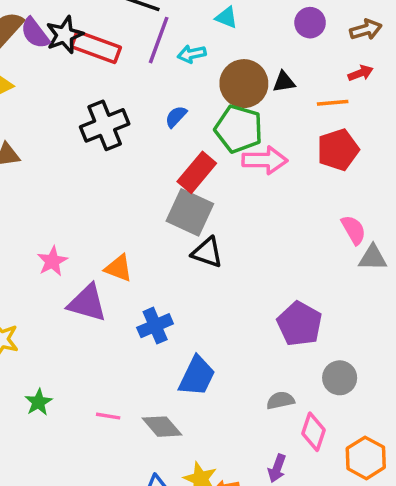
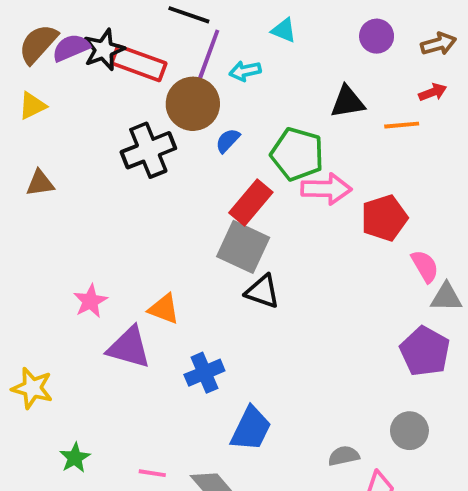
purple semicircle: (35, 33) -> (71, 48), turned 104
black triangle: (284, 82) -> (348, 102), size x1.4
brown circle: (244, 84) -> (193, 104), moved
red pentagon: (338, 150) -> (384, 218), moved
purple pentagon: (300, 324) -> (425, 351), moved

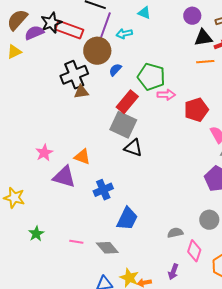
purple semicircle: (71, 48) -> (34, 33), moved
black triangle: (348, 102) -> (203, 38), moved
brown triangle: (40, 183) -> (81, 92), moved
pink arrow: (326, 189) -> (166, 95), size x0.7

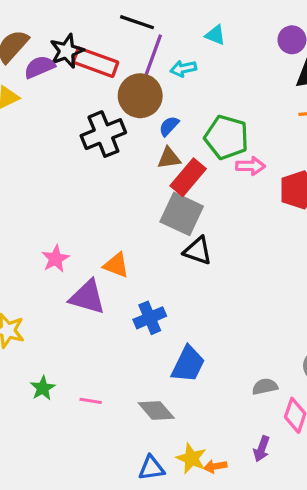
brown triangle: (81, 92) -> (169, 158), moved
pink line: (76, 242) -> (91, 401), moved

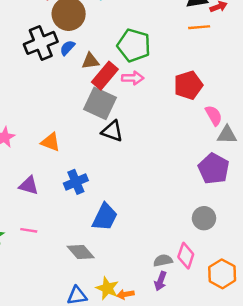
blue semicircle: (169, 126) -> (67, 48), moved
pink arrow: (250, 166) -> (133, 78), moved
purple triangle: (87, 297) -> (29, 186), moved, size x0.7
gray semicircle: (265, 387) -> (163, 260), moved
pink line: (91, 401) -> (29, 230), moved

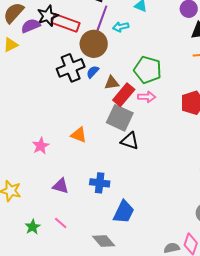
orange triangle: (50, 142) -> (79, 135), moved
blue cross: (76, 182) -> (100, 183), turned 30
pink line: (29, 230) -> (61, 223), turned 32

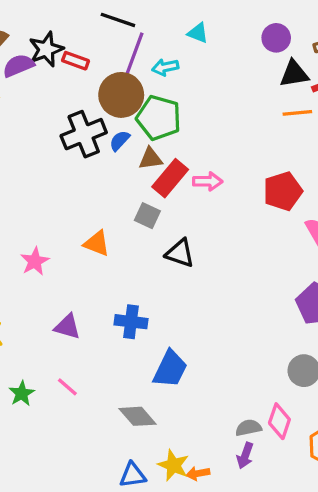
red rectangle: (66, 23) -> (76, 61), size x0.6
green pentagon: (148, 70) -> (159, 118), moved
gray square: (120, 118) -> (147, 216), moved, size x0.6

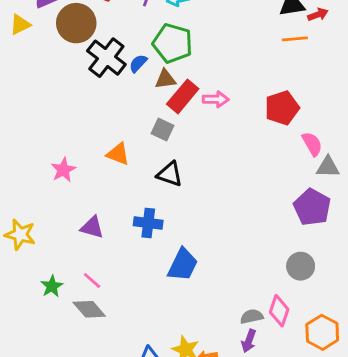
brown circle: (121, 95) -> (76, 23), moved
black cross: (84, 134) -> (106, 58), turned -30
black triangle: (180, 253) -> (170, 174), moved
gray diamond: (138, 416) -> (89, 309), moved

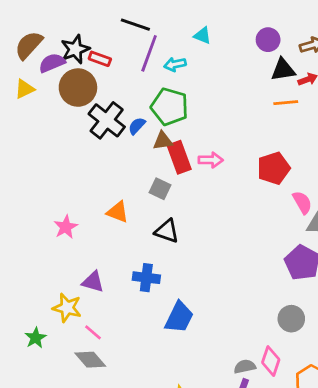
red rectangle: (183, 96) -> (179, 157), turned -60
yellow star: (20, 234) -> (67, 308), moved
green star: (52, 286) -> (36, 338), moved

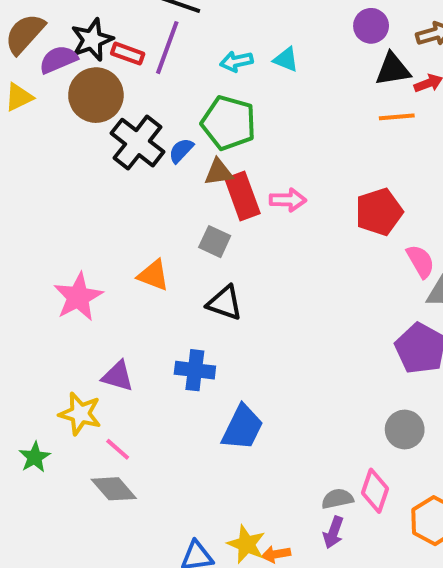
cyan triangle: (202, 36) -> (286, 59), moved
purple line: (149, 53) -> (167, 48), moved
pink star: (66, 227) -> (78, 297), size x1.4

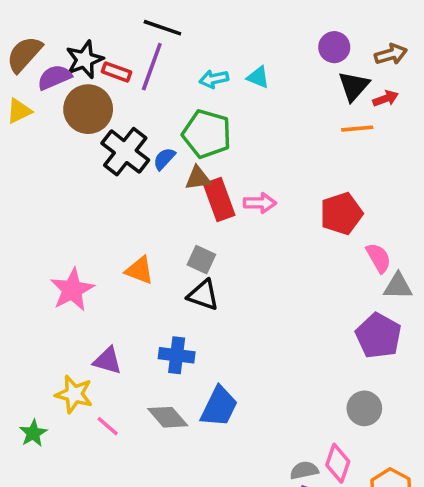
black triangle: (393, 69) -> (354, 86), turned -40
gray square: (215, 242) -> (201, 260), moved
gray diamond: (114, 489) -> (168, 417), moved

